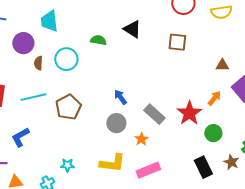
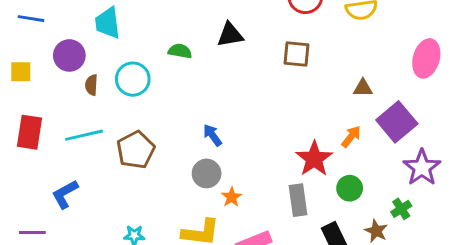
black triangle: (132, 29) -> (230, 35), turned -42
gray rectangle: (154, 114) -> (298, 200), moved, turned 40
orange star: (141, 139) -> (232, 197), moved

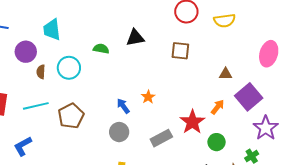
orange star: (232, 197) -> (148, 97), moved
gray rectangle: (298, 200) -> (161, 138), moved, turned 70

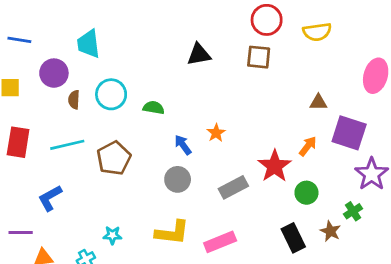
green semicircle: (101, 49) -> (154, 108), moved
brown square: (180, 51) -> (259, 57), moved
purple square: (249, 97) -> (349, 133), turned -32

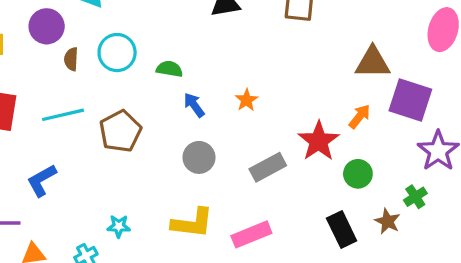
brown triangle: (318, 102) -> (373, 62), size x1.6
blue arrow: (183, 145) -> (194, 105), moved

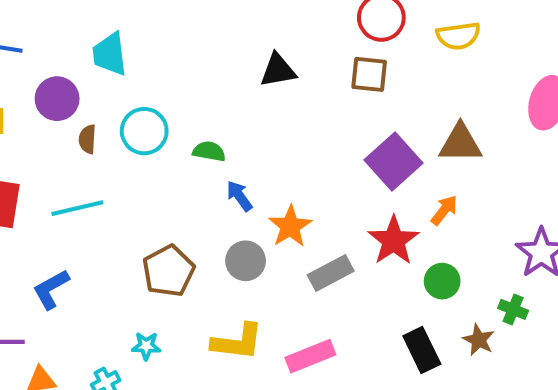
orange star: (247, 100) -> (290, 226), moved, size x1.5
purple square: (410, 100) -> (393, 161), moved, turned 30
brown pentagon: (120, 131) -> (169, 271), moved
green cross: (415, 197) -> (513, 309), turned -35

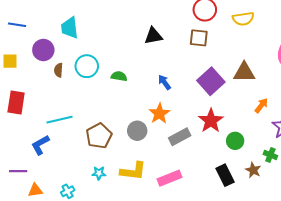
blue arrow: (239, 196) -> (164, 82), moved
cyan line: (77, 208) -> (59, 120), moved
orange arrow: (444, 210) -> (261, 106), moved
cyan star: (146, 346) -> (99, 173), moved

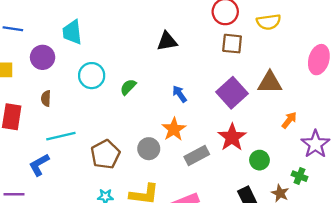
brown square: (199, 38) -> (232, 44), moved
brown semicircle: (58, 70) -> (46, 98), moved
green semicircle: (119, 76) -> (128, 87), turned -56

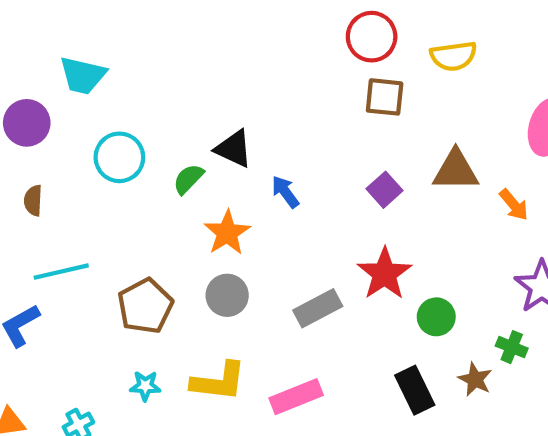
cyan trapezoid: (72, 32) -> (83, 75), turned -70
black triangle: (167, 41) -> (234, 149), moved, turned 35
purple square: (232, 93) -> (385, 190), size x0.6
orange arrow: (289, 120) -> (514, 205), moved, turned 102
orange star: (174, 129) -> (227, 233), moved

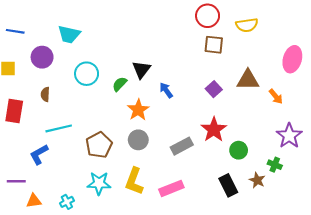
black triangle: (234, 149) -> (141, 70), turned 42
yellow L-shape: (219, 382) -> (134, 181), turned 104
cyan star: (145, 386) -> (99, 183), size x1.6

